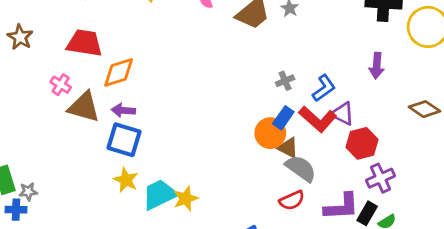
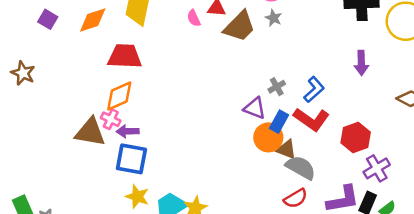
red trapezoid: (84, 43) -> (125, 56), moved
pink cross: (61, 85) -> (111, 119), moved
purple triangle: (343, 114) -> (255, 108), moved

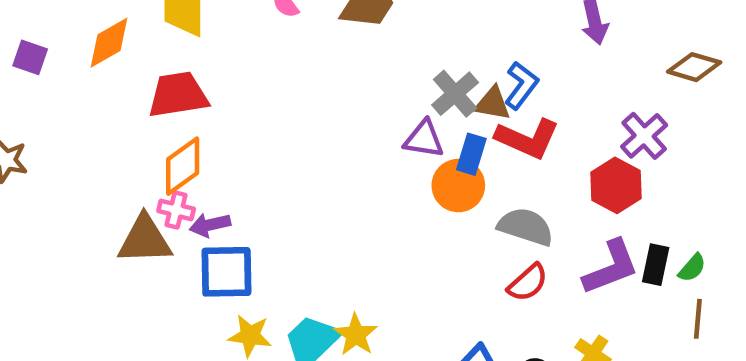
gray cross: (277, 87) -> (455, 94), size x1.5
red hexagon: (356, 137) -> (616, 185), moved
brown triangle: (286, 149) -> (493, 103), moved
purple cross: (377, 168) -> (644, 136), moved

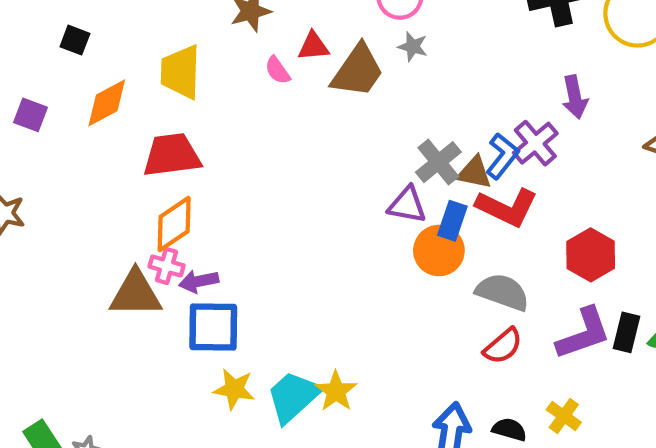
purple cross: (644, 136) -> (535, 143), moved

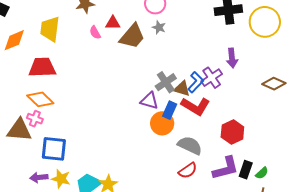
orange diamond: (174, 224) -> (40, 99), turned 72
purple arrow: (199, 281) -> (39, 177), moved

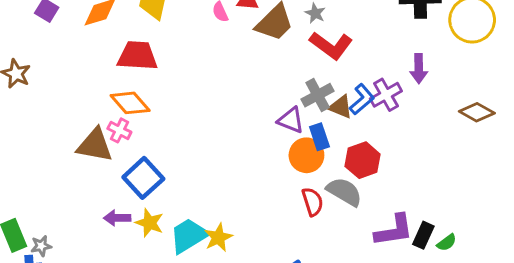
red L-shape: (196, 106) -> (331, 45), moved
blue rectangle: (170, 110) -> (319, 137), turned -48
red hexagon: (232, 132) -> (363, 160), moved
blue square: (54, 149) -> (143, 178), turned 36
red semicircle: (188, 171) -> (313, 202), moved, turned -78

